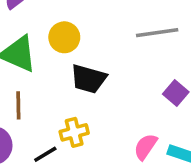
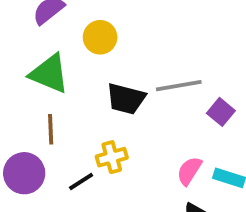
gray line: (157, 33) -> (179, 86), moved
yellow circle: (64, 37) -> (100, 37), moved

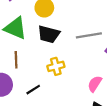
black trapezoid: (126, 99) -> (49, 34), moved
yellow cross: (112, 157) -> (56, 66), moved

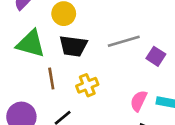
brown line: (16, 60) -> (51, 79), moved

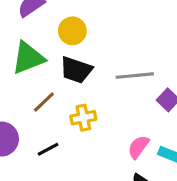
green triangle: (31, 44) -> (28, 58), turned -48
brown line: (51, 79) -> (44, 102), turned 45

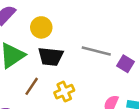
gray line: (135, 76) -> (96, 51), turned 32

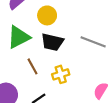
brown line: (32, 86) -> (32, 66), turned -70

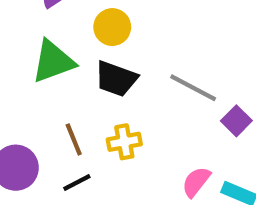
brown line: (32, 66) -> (74, 139), moved

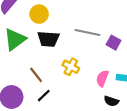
yellow cross: (124, 142) -> (71, 67), moved, turned -35

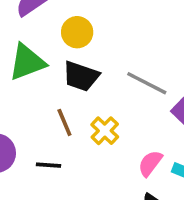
brown line: (36, 75) -> (64, 122), moved
black line: (44, 96) -> (49, 165), turned 32

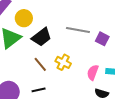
yellow circle: (77, 32) -> (24, 18), moved
black trapezoid: (81, 76) -> (42, 37), turned -40

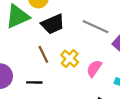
pink semicircle: (93, 72) -> (94, 68), moved

